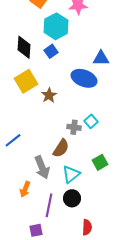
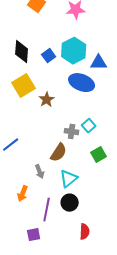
cyan hexagon: (56, 26) -> (74, 51), moved
green square: (100, 162) -> (99, 155), moved
gray arrow: (42, 167) -> (40, 172), size x0.6

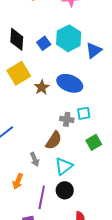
blue triangle: (99, 63) -> (94, 50), turned -36
blue ellipse: (82, 83) -> (70, 83), moved
cyan square: (89, 126) -> (84, 113), turned 32

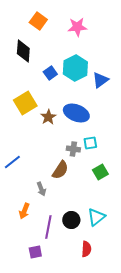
black diamond: (17, 39) -> (23, 51), moved
cyan triangle: (64, 166) -> (96, 217), moved

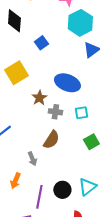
cyan hexagon: (75, 68) -> (80, 23), moved
brown star: (48, 117) -> (39, 98), moved
gray cross: (73, 149) -> (55, 112), moved

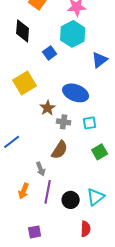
cyan hexagon: (80, 23) -> (73, 34), moved
purple line: (39, 197) -> (48, 192), moved

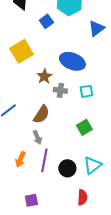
brown semicircle: (60, 150) -> (41, 114), moved
green square: (100, 152) -> (84, 127), moved

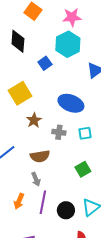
brown star: (44, 76) -> (34, 120), moved
brown semicircle: (41, 114) -> (40, 156), turned 48

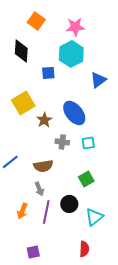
blue square: (45, 63) -> (48, 73), turned 32
blue ellipse: (71, 103) -> (74, 113), turned 30
brown star: (34, 120) -> (44, 120), moved
black circle: (66, 210) -> (69, 204), moved

